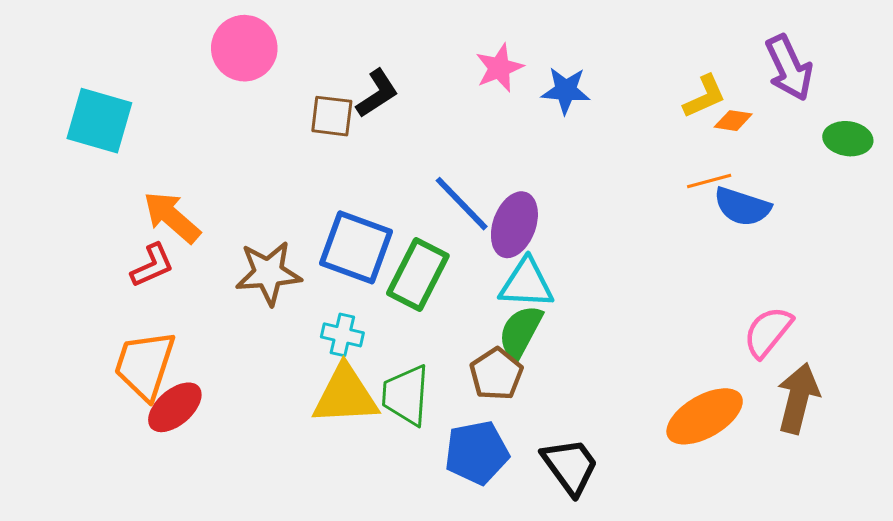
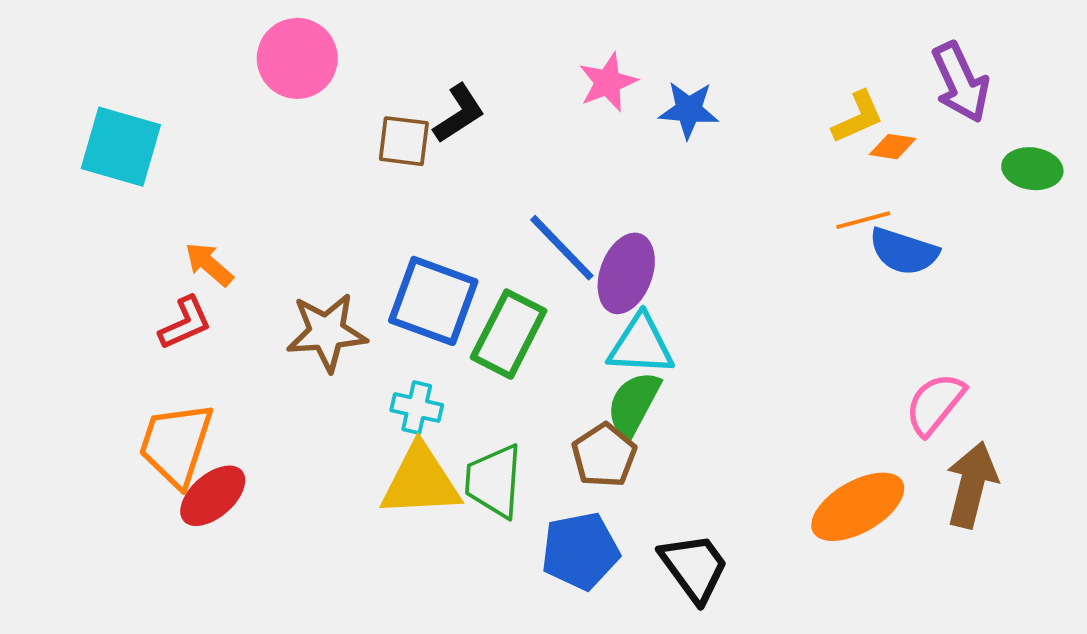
orange arrow: (172, 217) -> (209, 264), size x0.7

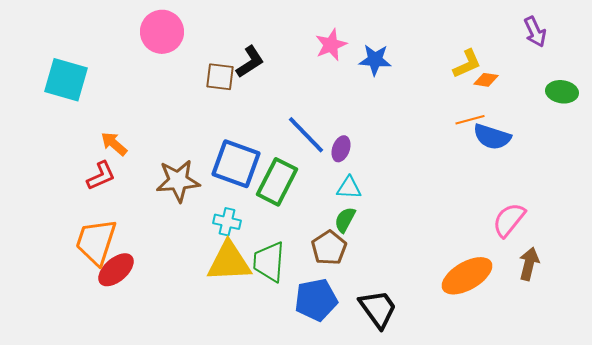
purple arrow: (961, 82) -> (535, 32), moved, size x0.7
purple ellipse: (626, 273) -> (341, 149), size x0.6
cyan triangle: (641, 345) -> (349, 188), size x0.7
green semicircle: (634, 404) -> (345, 220), size x0.7
brown arrow: (972, 485) -> (529, 264), size x0.7

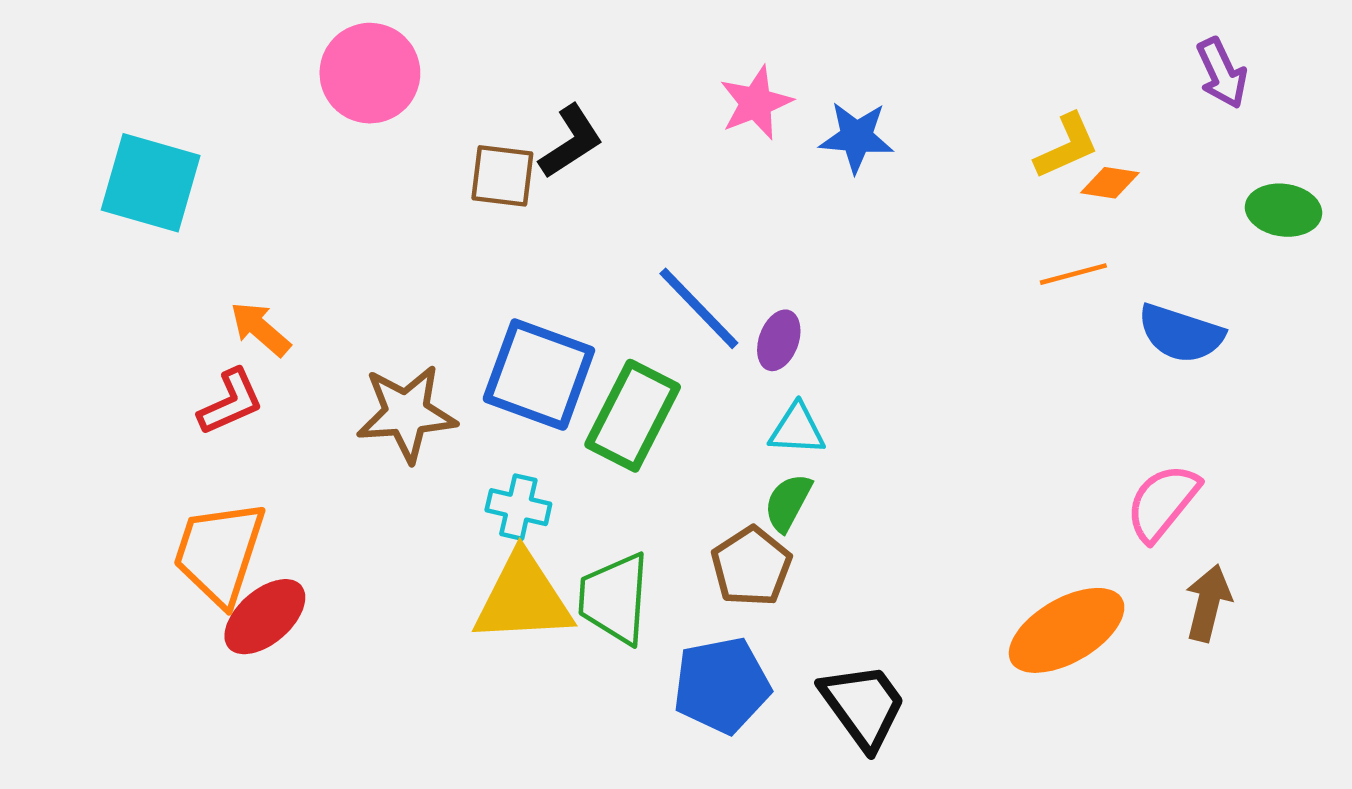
blue semicircle: (492, 137) -> (1181, 333), moved

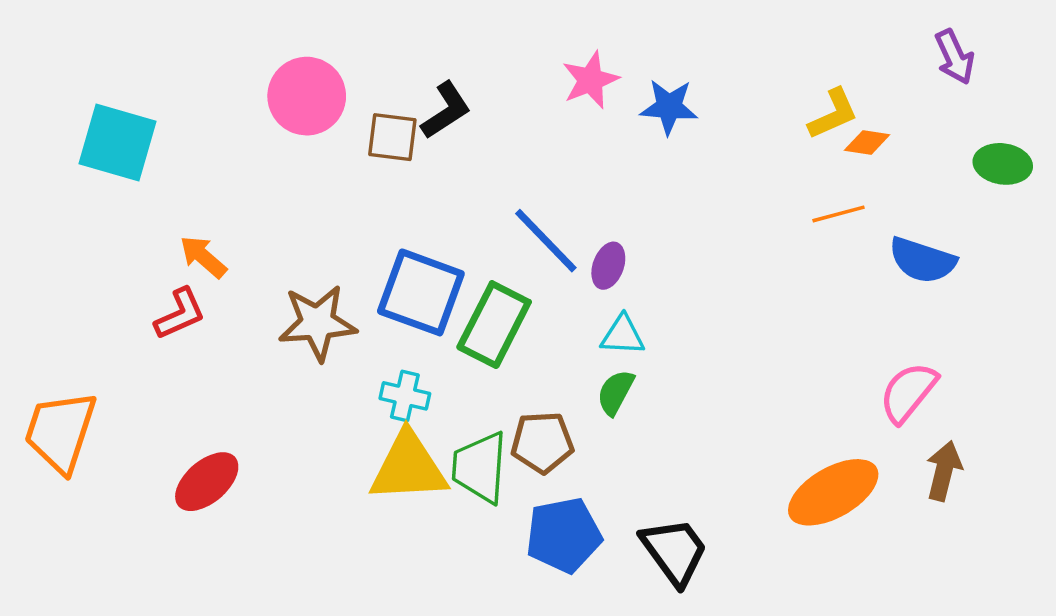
pink circle: (370, 73) -> (307, 96), moved
orange trapezoid: (219, 553) -> (60, 432), moved
brown pentagon: (751, 566) -> (542, 442), moved, turned 30

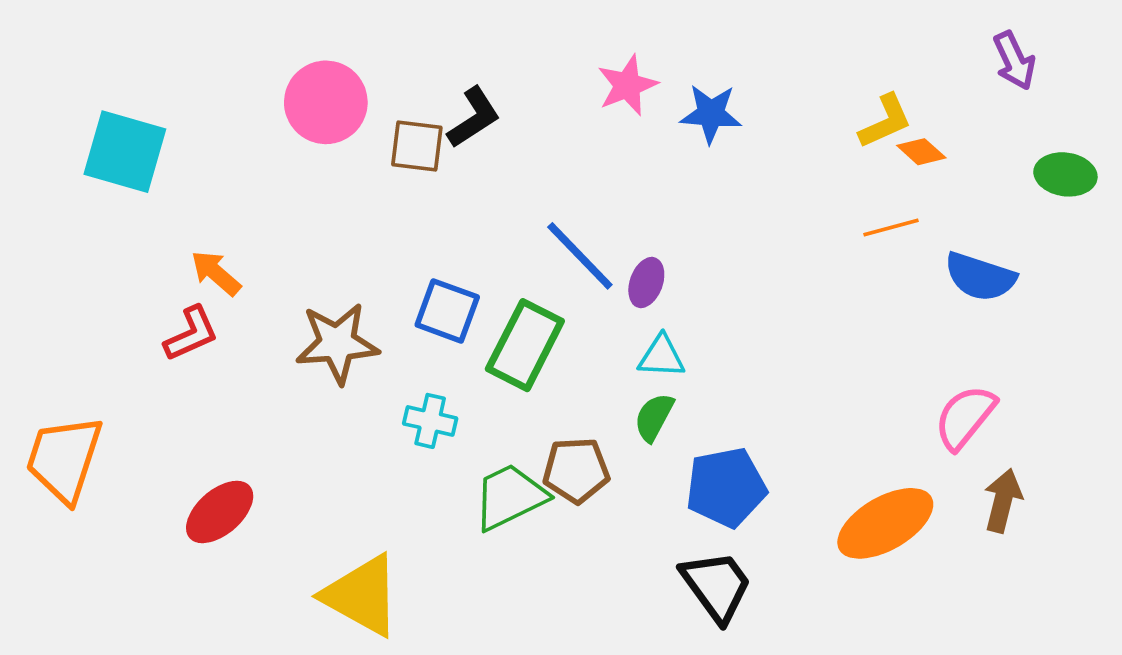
orange diamond: (867, 143) -> (921, 152), turned 33
blue square: (421, 292) -> (447, 311), size x0.7
yellow triangle: (408, 467) -> (362, 595), moved, turned 32
green trapezoid: (480, 467) -> (510, 497), turned 60
blue pentagon: (564, 535) -> (726, 487), moved

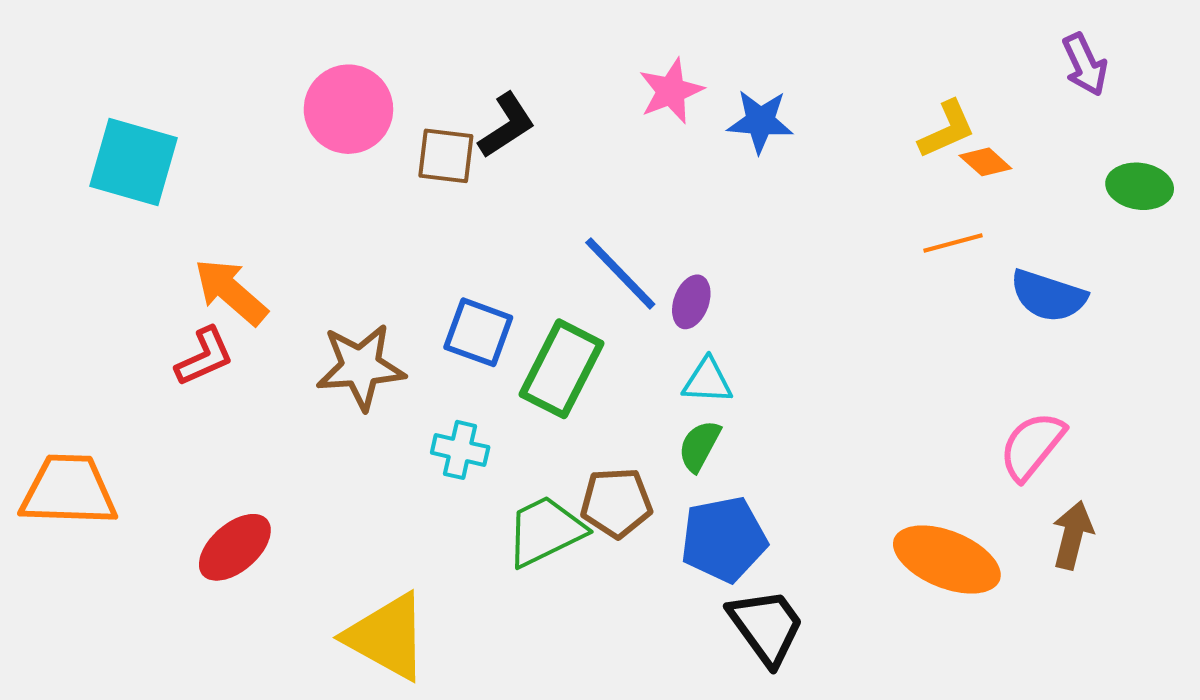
orange arrow: (216, 273) -> (231, 292), size x1.4
orange trapezoid: (64, 459) -> (69, 491), turned 74
blue pentagon: (726, 487) -> (724, 539), moved
orange ellipse: (885, 523) -> (947, 560), turned 52

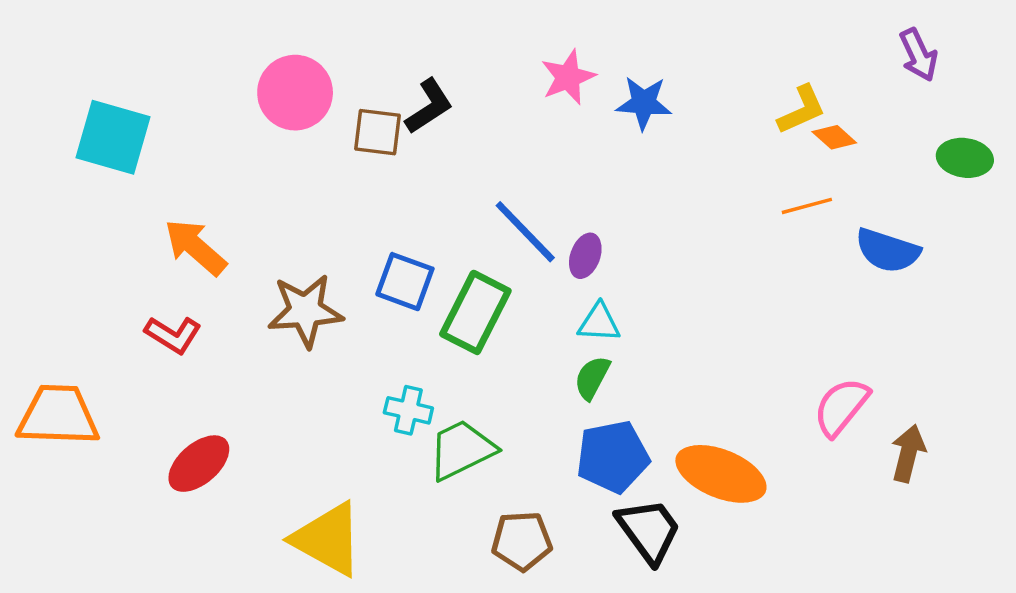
red L-shape: (204, 357) -> (173, 335), moved, turned 56
pink semicircle: (1032, 446) -> (841, 407), moved
cyan cross: (460, 450) -> (408, 410), moved
brown pentagon: (616, 503) -> (522, 541), moved
orange ellipse: (947, 560) -> (721, 474), moved

